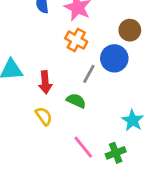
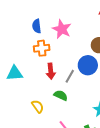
orange cross: (76, 40) -> (42, 48), moved, turned -35
red arrow: (45, 82) -> (51, 71), moved

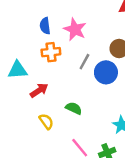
red arrow: (51, 71) -> (39, 90), moved, turned -119
cyan triangle: (15, 73) -> (18, 70), moved
gray line: (70, 76) -> (84, 62), moved

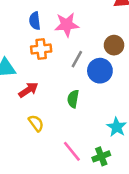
pink star: (75, 29) -> (67, 25), turned -30
green semicircle: (74, 108) -> (73, 99), moved, turned -105

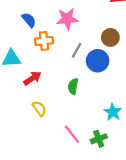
blue semicircle: (35, 21) -> (29, 20), moved, turned 147

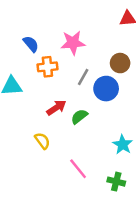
red arrow: (32, 78) -> (56, 108), moved
green semicircle: (73, 86) -> (79, 117), turned 42
green cross: (99, 139) -> (116, 182), moved, turned 35

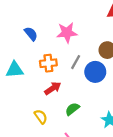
orange cross: (47, 67) -> (48, 63), moved
green semicircle: (79, 117) -> (72, 109), moved

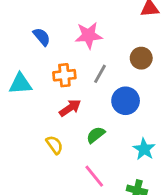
blue circle: (95, 72) -> (126, 101), moved

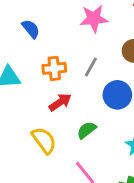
pink star: (89, 35) -> (94, 19), moved
yellow semicircle: (54, 145) -> (44, 140), size x1.4

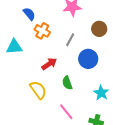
orange cross: (54, 68) -> (42, 31), moved, turned 35
green semicircle: (87, 130) -> (67, 83), turned -72

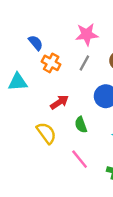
gray line: (70, 40) -> (84, 63), moved

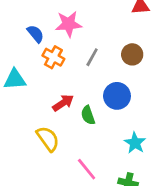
pink star: (87, 34) -> (69, 24), moved
green semicircle: (81, 125) -> (88, 115), moved

